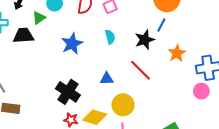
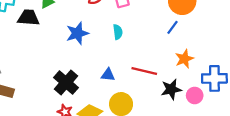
black star: (145, 40) -> (171, 89), moved
red line: (140, 70) -> (144, 71), turned -40
pink circle: (201, 91) -> (195, 95), moved

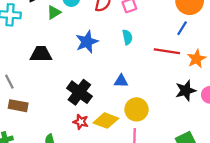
black trapezoid: (28, 18) -> (41, 54), moved
red line: (144, 71) -> (167, 51), moved

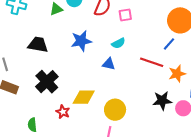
cyan semicircle: (127, 37) -> (118, 43), turned 64
blue triangle: (121, 81) -> (109, 64), moved
black cross: (79, 92) -> (47, 82), moved
yellow diamond: (106, 121) -> (84, 97), moved, turned -30

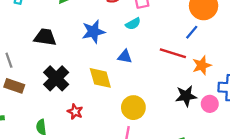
cyan semicircle: (118, 43) -> (133, 24), moved
yellow diamond: (84, 97) -> (100, 78), moved, turned 75

